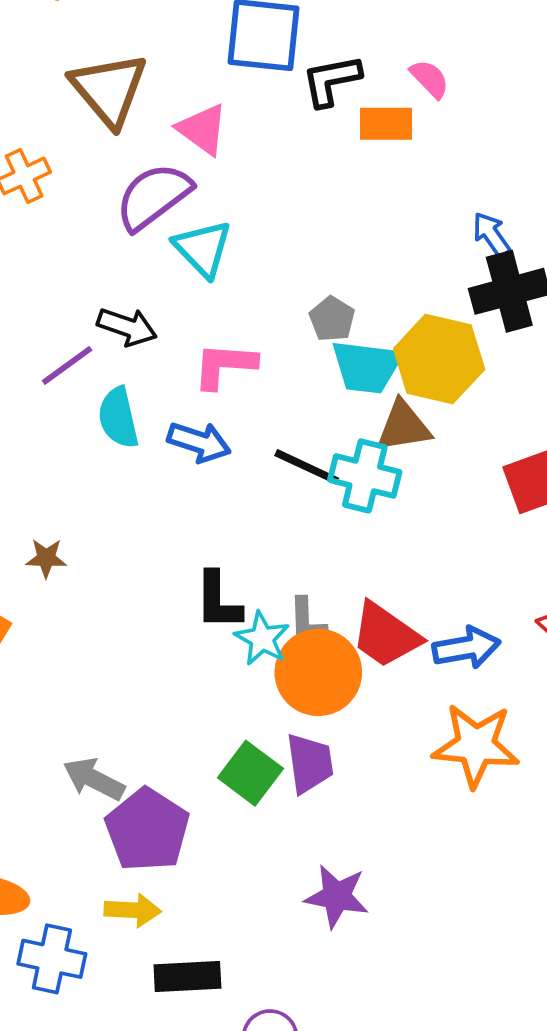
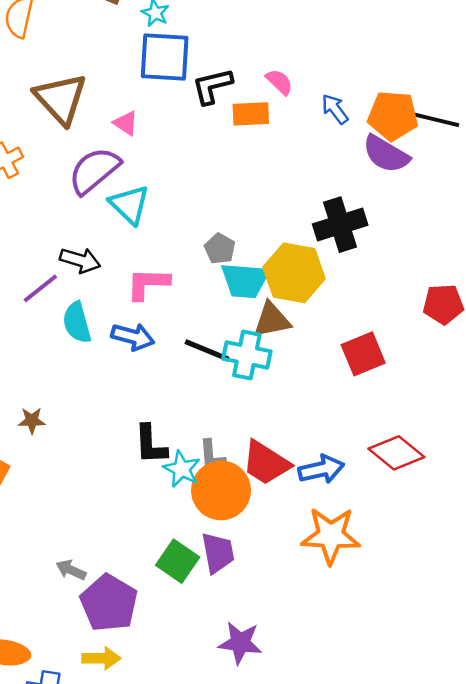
pink triangle: (202, 129) -> (126, 123), size x0.7
blue arrow: (491, 235) -> (335, 109), moved
gray arrow: (94, 779) -> (71, 570), size x0.7

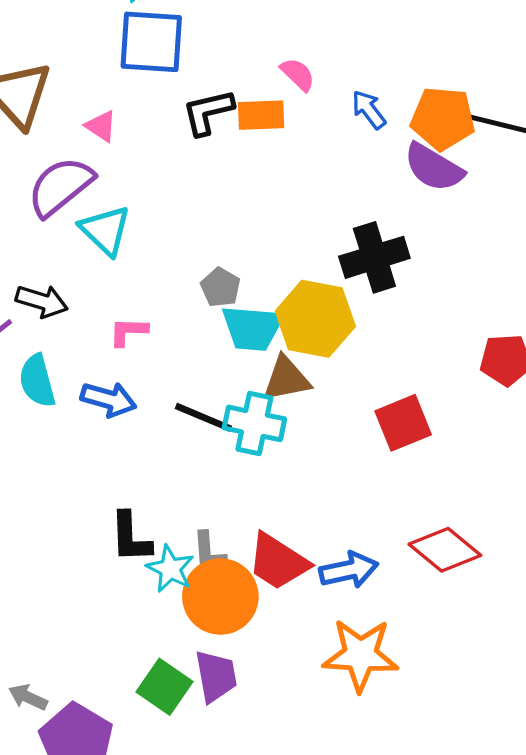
black L-shape: (212, 86) -> (208, 112), moved
pink L-shape: (148, 284) -> (128, 332), size x0.7

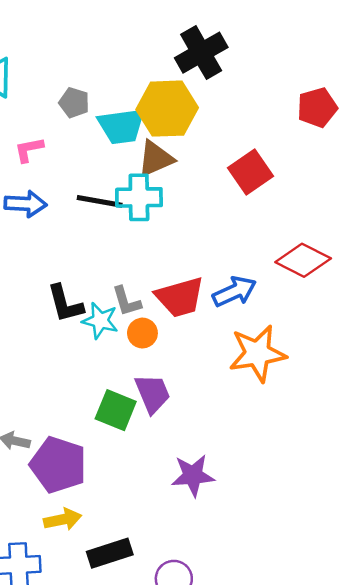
gray pentagon: (220, 287) -> (74, 103), moved
red trapezoid: (278, 562) -> (180, 297), turned -36
orange circle: (220, 597) -> (142, 333), size x0.5

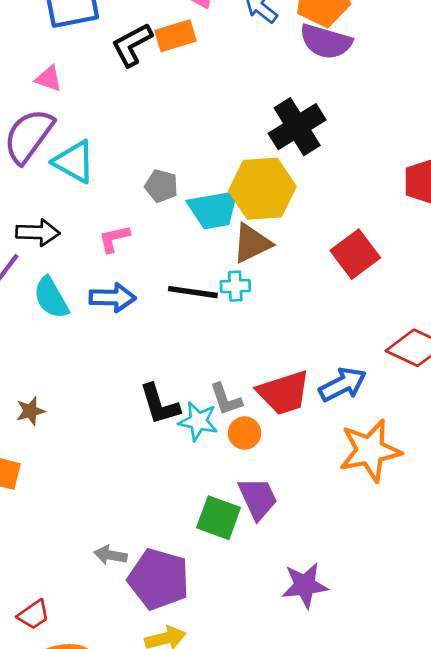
cyan cross: (139, 197) -> (235, 286), size x0.6

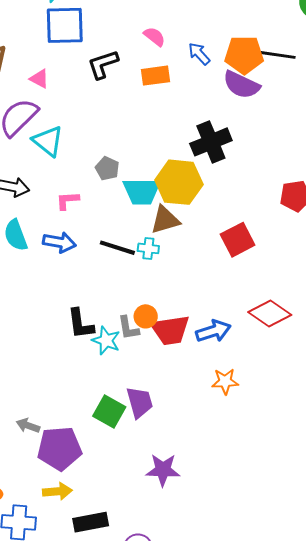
orange rectangle: (175, 36) -> (156, 76), moved
orange circle: (245, 433) -> (146, 316), moved
orange star: (370, 451) -> (225, 381), size x0.6
purple pentagon: (159, 579) -> (59, 448), turned -30

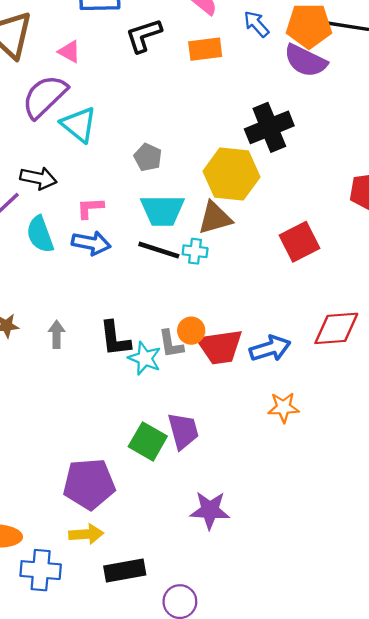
cyan trapezoid: (142, 191) -> (162, 210), moved
pink L-shape: (67, 200) -> (90, 208), moved
red diamond: (270, 313) -> (336, 328), turned -39
gray arrow: (28, 426) -> (57, 334), moved, turned 70

